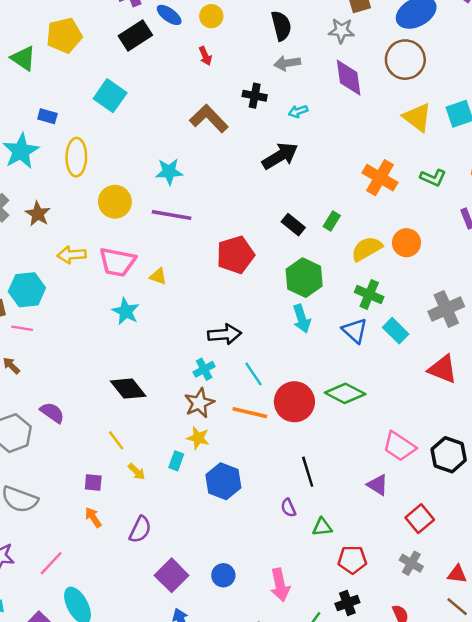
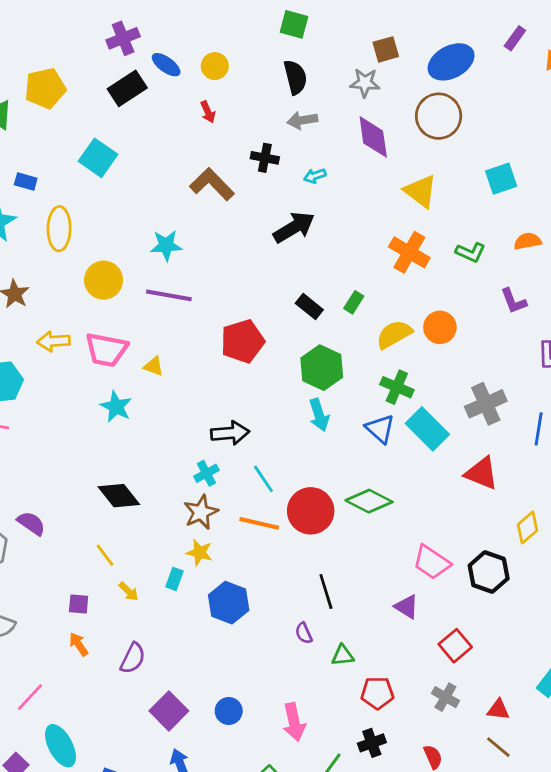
yellow triangle: (417, 117) -> (420, 191), moved
cyan rectangle: (396, 331) -> (427, 429), size x1.4

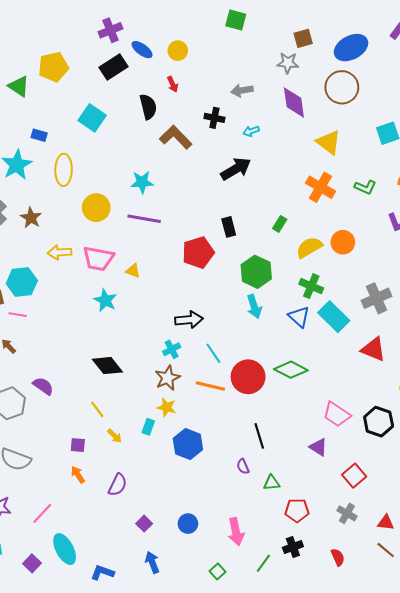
black semicircle: (295, 77) -> (148, 107), moved
black rectangle: (309, 307) -> (229, 227), moved, turned 36
purple square: (169, 711) -> (144, 524), size x0.6

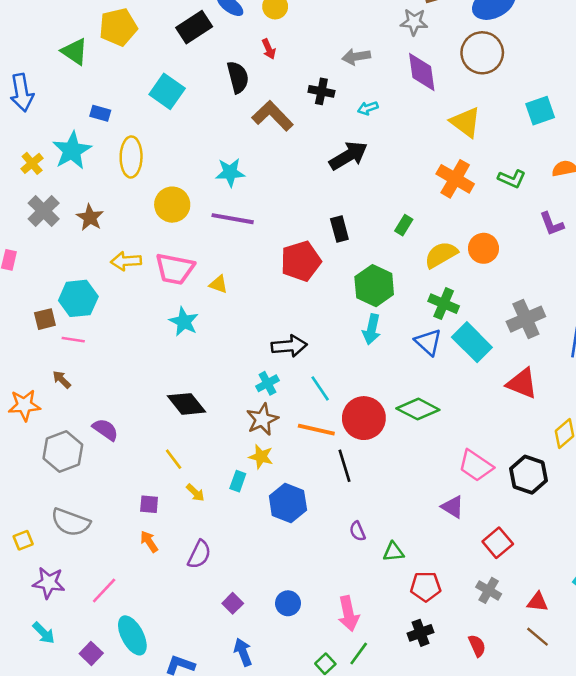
cyan arrow: (254, 306) -> (372, 329), turned 30
black line: (259, 436) -> (345, 466), moved
green line: (263, 563) -> (359, 653), moved

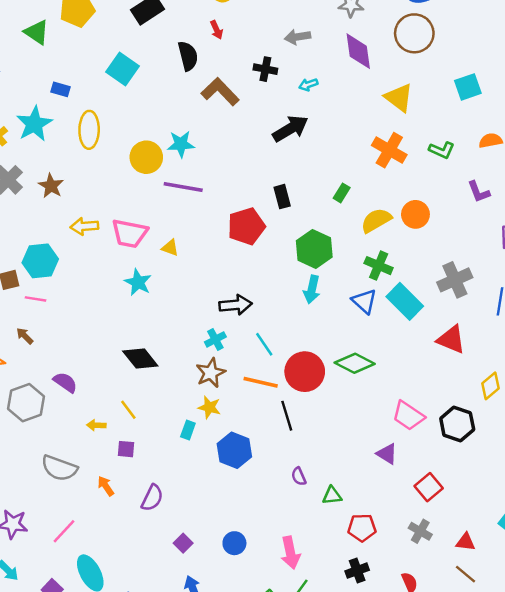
yellow circle: (172, 205) -> (146, 157), moved
yellow arrow: (195, 493) -> (96, 425), moved, turned 138
purple square: (149, 504) -> (126, 449), moved
gray semicircle: (71, 522) -> (59, 468), moved

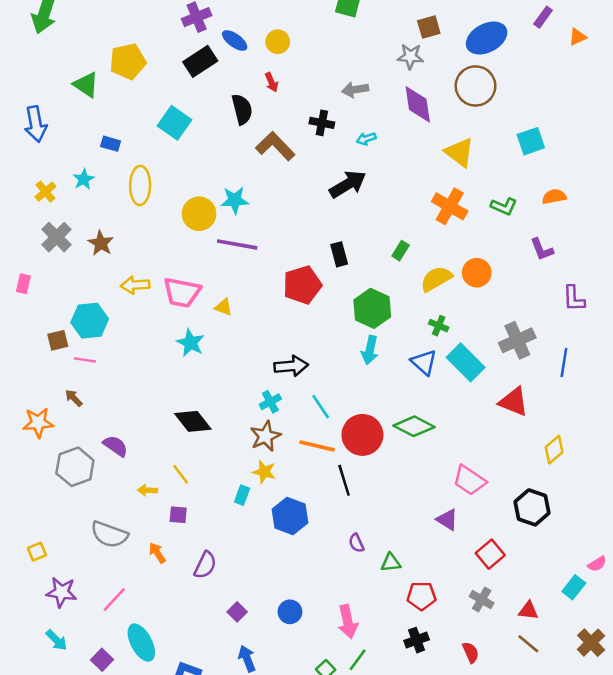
cyan star: (34, 124) -> (84, 179), size x0.6
green cross: (379, 266) -> (439, 326), size x0.7
black hexagon: (457, 424) -> (532, 507), moved

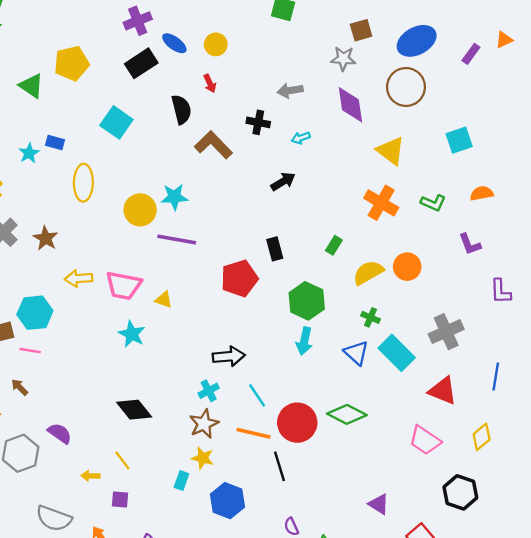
purple rectangle: (543, 17) -> (471, 54), moved
cyan star: (84, 179) -> (29, 153), moved
black arrow: (348, 184) -> (283, 182), size x0.7
blue line: (564, 362) -> (496, 377), moved
pink trapezoid: (469, 480) -> (425, 440), moved

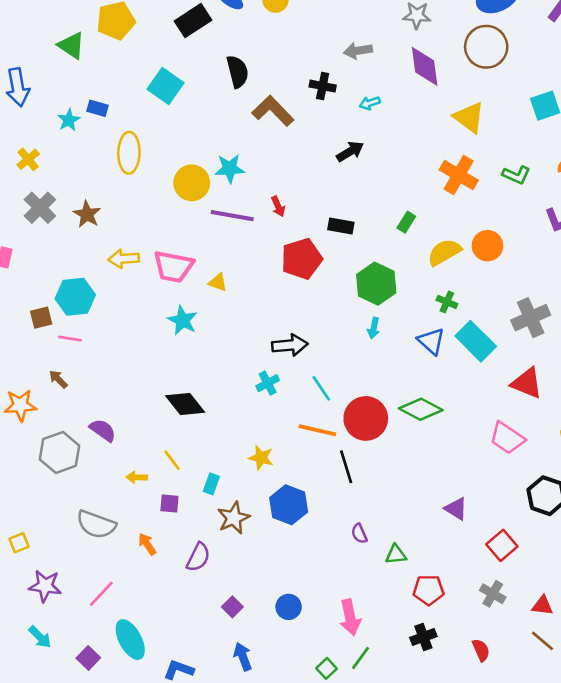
red arrow: (210, 83) -> (278, 206), moved
black rectangle: (275, 249) -> (341, 226), turned -65
cyan arrow: (304, 341) -> (374, 328), size x0.7
brown star: (204, 424) -> (234, 518), moved
cyan rectangle: (181, 481) -> (211, 484), moved

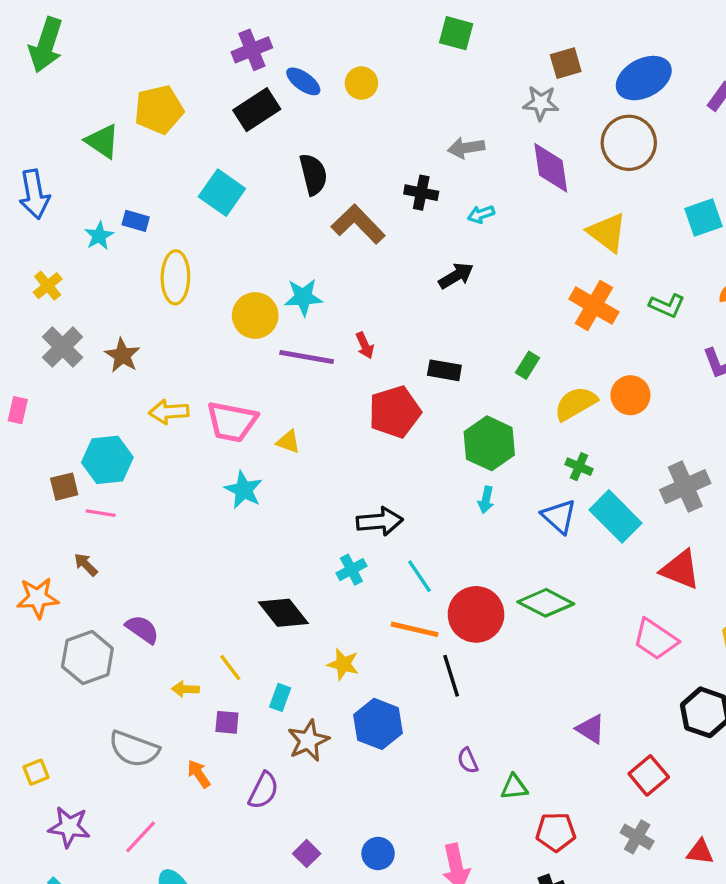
black diamond: (185, 404) -> (283, 613), moved

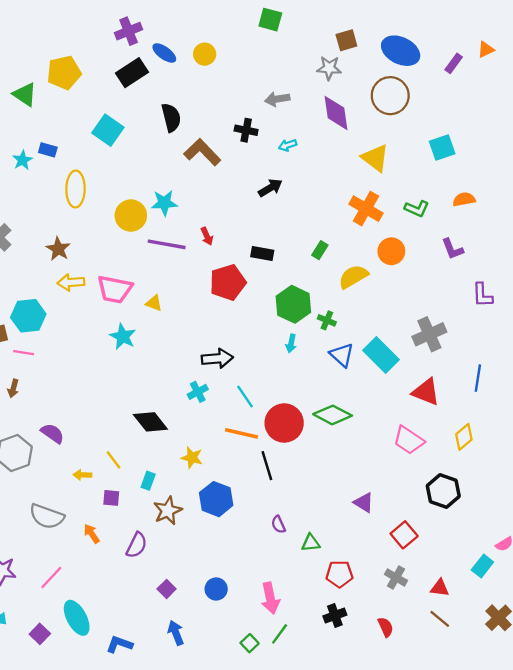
blue ellipse: (644, 78) -> (401, 51), turned 54
brown star: (122, 355) -> (58, 249), moved
orange circle: (630, 395) -> (391, 251), moved
green cross: (579, 467) -> (327, 320), moved
brown arrow: (86, 565) -> (13, 388), turned -120

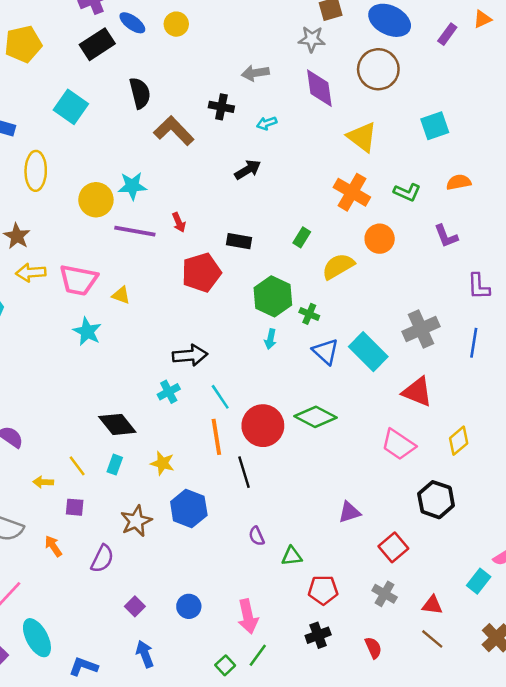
blue line: (478, 378) -> (474, 343), moved
orange line: (242, 433) -> (216, 437), turned 68
cyan rectangle: (148, 481) -> (115, 465), moved
purple triangle: (364, 503) -> (349, 512), turned -50

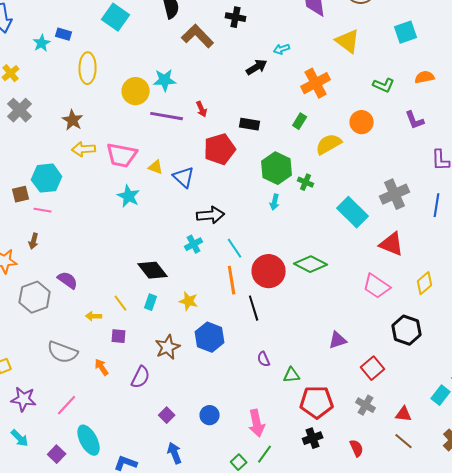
cyan arrow: (267, 123) -> (282, 49), moved
orange cross: (352, 192) -> (316, 83), moved, turned 32
blue triangle: (326, 352) -> (184, 177), moved
red pentagon: (323, 590) -> (317, 402), size x1.4

